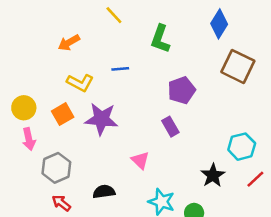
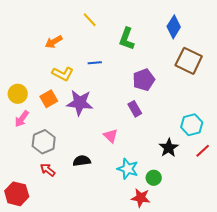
pink arrow: (29, 139) -> (22, 119), turned 48

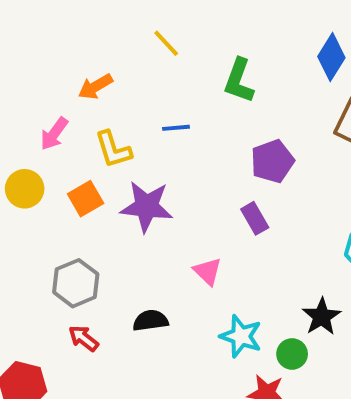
yellow L-shape: (63, 74) -> (113, 149), turned 45
pink arrow: (22, 119) -> (54, 134), moved
black star: (169, 148) -> (322, 317), moved

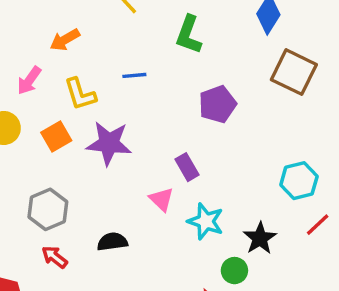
purple rectangle: (255, 218) -> (187, 167), moved
cyan star: (241, 336) -> (206, 221), moved

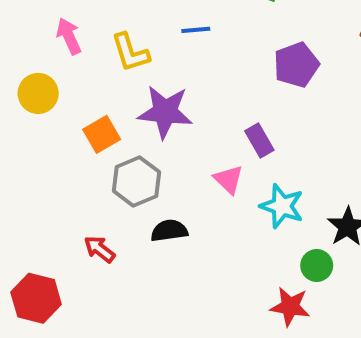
pink arrow: (29, 81) -> (69, 36), turned 120
orange square: (56, 136) -> (102, 134), moved
gray hexagon: (48, 209) -> (136, 182), moved

